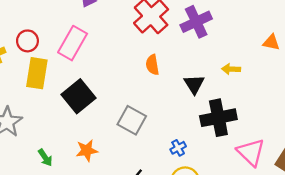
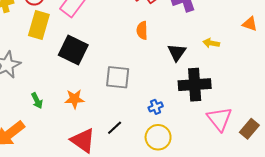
black square: (79, 96) -> (73, 50), turned -32
gray square: (132, 120) -> (118, 77), turned -30

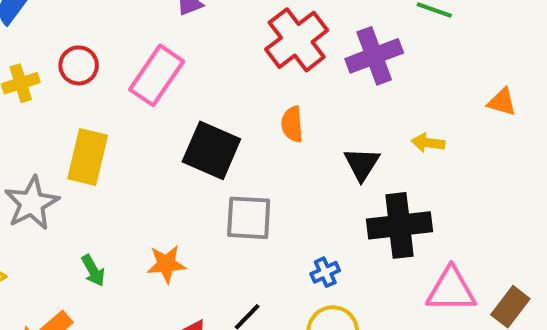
yellow rectangle: (39, 25) -> (88, 157), moved
black square: (73, 50) -> (211, 150), moved
pink triangle: (219, 119) -> (451, 290), turned -48

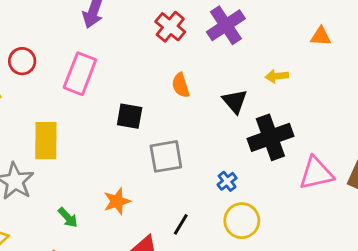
red cross: (297, 40) -> (170, 27), size x0.7
red circle: (79, 65) -> (22, 61), moved
black square: (211, 150) -> (130, 116), size x0.7

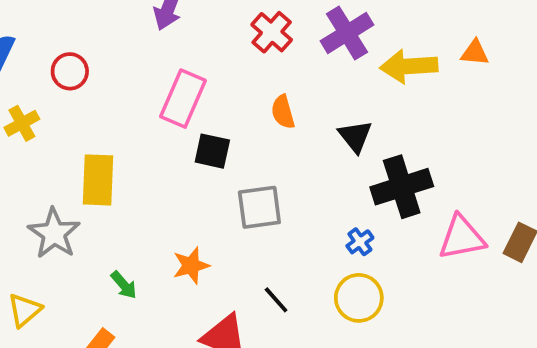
pink rectangle: (80, 74) -> (183, 99), moved
yellow arrow: (277, 76) -> (409, 66), moved, size x1.8
blue cross: (227, 181) -> (360, 242), moved
black line: (181, 224) -> (276, 300), turned -75

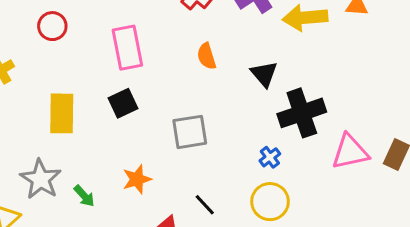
red circle: (70, 71) -> (52, 26), moved
pink rectangle: (183, 99) -> (127, 48), turned -33
black square: (212, 151) -> (123, 103), moved, turned -36
gray star: (54, 233) -> (41, 179), moved

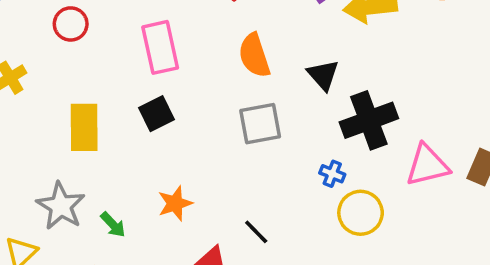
orange semicircle: (207, 56) -> (254, 55), size x1.4
gray square: (190, 132) -> (260, 124), moved
blue cross: (270, 157) -> (332, 174), turned -30
yellow circle: (270, 202) -> (361, 213), moved

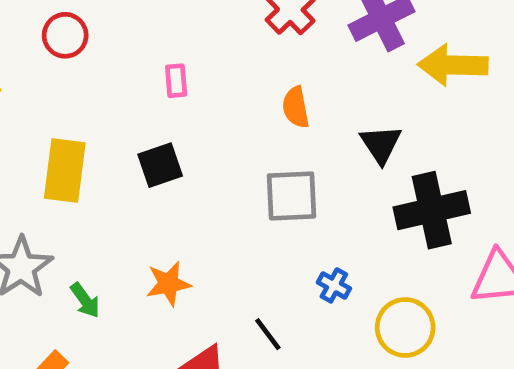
pink rectangle: (160, 47) -> (176, 81), size x0.5
orange semicircle: (254, 55) -> (296, 107), size x0.7
blue cross: (332, 174) -> (334, 285), moved

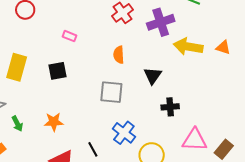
pink rectangle: (176, 81) -> (70, 36), turned -72
black cross: (432, 210) -> (170, 107), size x0.6
blue cross: (334, 285) -> (124, 133), size x1.6

